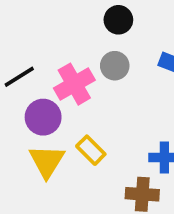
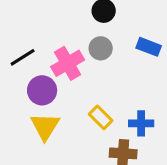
yellow rectangle: (91, 150) -> (101, 117), moved

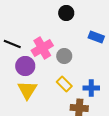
gray circle: (101, 48) -> (64, 56), moved
black line: (23, 57) -> (12, 44), turned 54

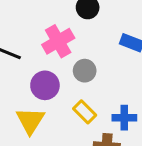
pink cross: (42, 48) -> (58, 41), moved
purple circle: (25, 66) -> (45, 85), moved

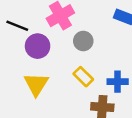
purple circle: (45, 85) -> (38, 46), moved

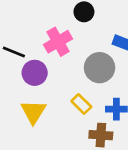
gray circle: (83, 41) -> (100, 68), moved, size x1.5

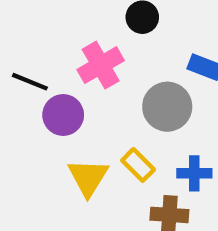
yellow triangle: (33, 112) -> (88, 177), moved

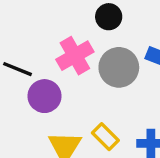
gray circle: (167, 107) -> (119, 67), moved

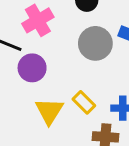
pink cross: (75, 56) -> (38, 20), moved

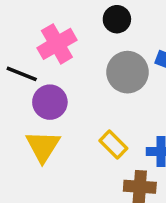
yellow triangle: (49, 111) -> (43, 146), moved

